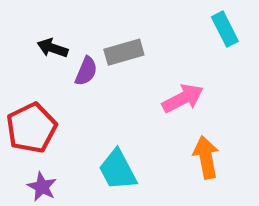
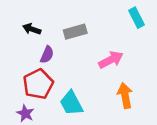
purple semicircle: (86, 71) -> (47, 55), moved
red pentagon: (31, 128) -> (38, 84), moved

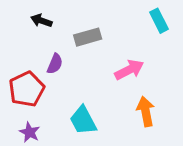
black arrow: (32, 29) -> (41, 21), moved
red pentagon: (38, 84) -> (27, 89), moved

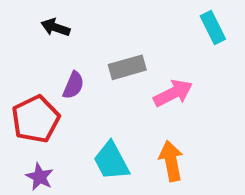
gray rectangle: (88, 37) -> (127, 67), moved
orange arrow: (146, 111) -> (171, 161), moved

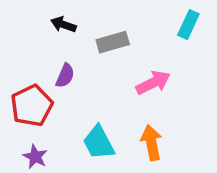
black arrow: (56, 27) -> (63, 25), moved
cyan rectangle: (213, 27) -> (188, 25), turned 52
gray rectangle: (127, 67) -> (113, 42), moved

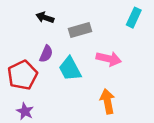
pink arrow: (153, 83) -> (109, 59), turned 40
cyan trapezoid: (99, 143) -> (70, 69), moved

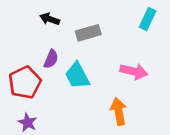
pink arrow: (109, 59) -> (134, 71), moved

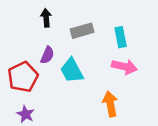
black arrow: (50, 19) -> (46, 18), turned 66
cyan rectangle: (148, 19) -> (121, 37), moved, turned -36

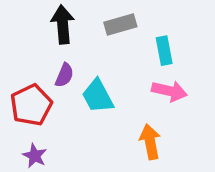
black arrow: (46, 18) -> (63, 24), size x1.5
gray rectangle: (82, 31) -> (120, 24), moved

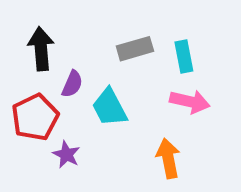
black arrow: (63, 24) -> (41, 49), moved
gray rectangle: (120, 24) -> (135, 49), moved
purple star: (35, 156) -> (66, 154), moved

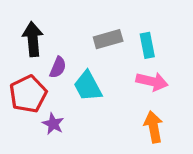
orange arrow: (168, 158) -> (154, 127), moved

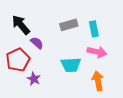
black arrow: (33, 39) -> (21, 25), turned -35
purple semicircle: (58, 67) -> (37, 43), turned -72
cyan trapezoid: (88, 86) -> (71, 65), moved, turned -65

